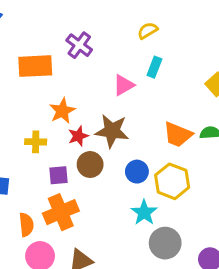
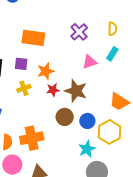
yellow semicircle: (148, 31) -> (112, 29), turned 112
purple cross: (79, 45) -> (79, 32), moved
yellow cross: (36, 142) -> (24, 88), turned -32
brown circle: (90, 165) -> (65, 117), moved
purple square: (58, 175) -> (21, 64), moved

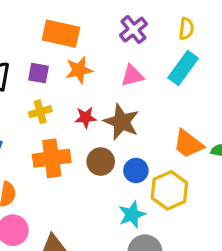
cyan rectangle: (112, 54) -> (183, 68), size x1.5
pink triangle: (90, 62) -> (132, 76), moved
orange star: (46, 71) -> (79, 70), moved
orange cross: (32, 138) -> (52, 158), moved

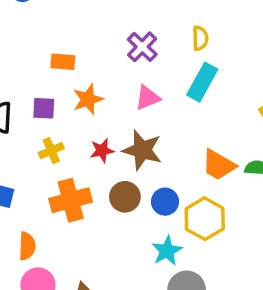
orange rectangle: (61, 34) -> (63, 62), size x0.6

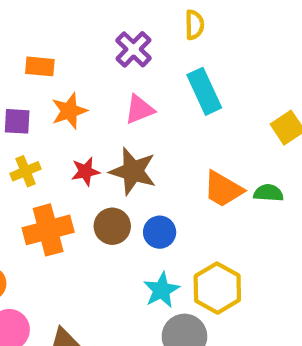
yellow semicircle: (200, 38) -> (194, 25), moved
cyan rectangle: (202, 82) -> (204, 91), turned -54
yellow hexagon: (205, 219) -> (217, 288), moved

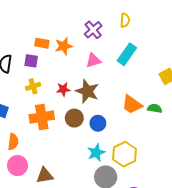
orange rectangle: (40, 66) -> (42, 43), moved
cyan rectangle: (204, 91) -> (127, 54), turned 55
orange star: (69, 111) -> (64, 46), moved

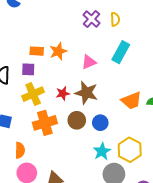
purple cross: (93, 30) -> (91, 19), moved
yellow cross: (33, 86) -> (33, 94), size x1.5
orange trapezoid: (132, 104) -> (131, 101), turned -50

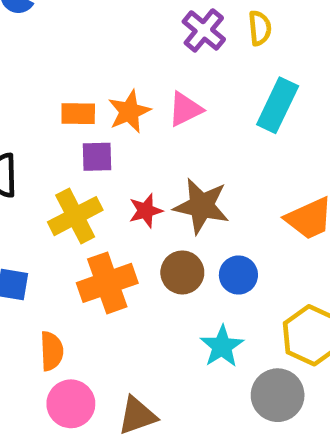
pink triangle: (89, 62) -> (185, 109), moved
purple square: (28, 69) -> (97, 157), moved
cyan star: (102, 151) -> (222, 346), moved

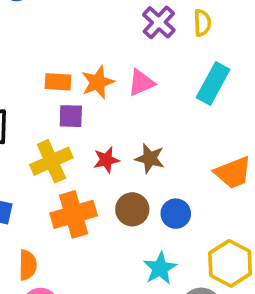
brown star: (201, 206) -> (150, 158), size x0.7

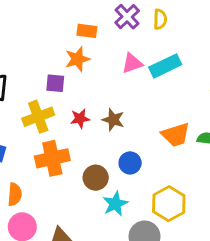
orange rectangle: (58, 82) -> (87, 31), moved
pink triangle: (141, 83) -> (132, 63), moved
cyan rectangle: (213, 83) -> (165, 66), turned 32
brown circle: (132, 209) -> (96, 178), moved

